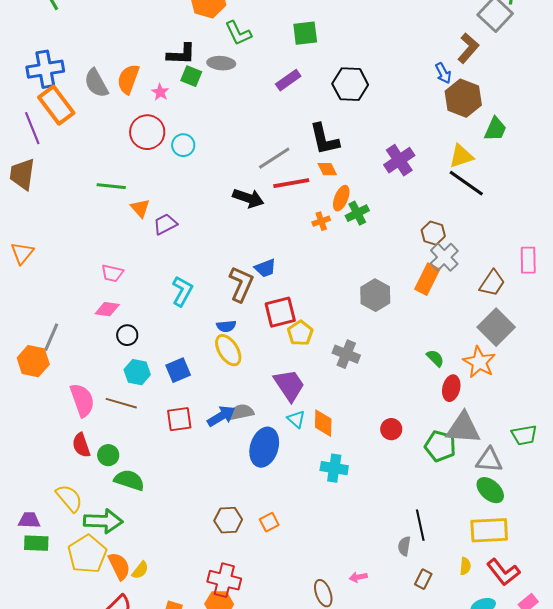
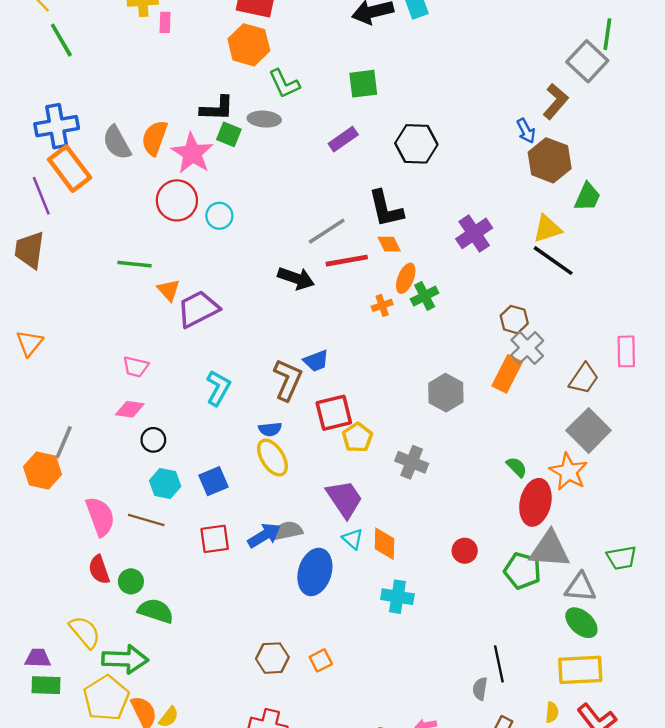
pink star: (160, 92) -> (192, 153), size x2.0
purple trapezoid: (165, 224) -> (198, 309), size x1.5
red ellipse: (451, 388) -> (535, 502), size x1.5

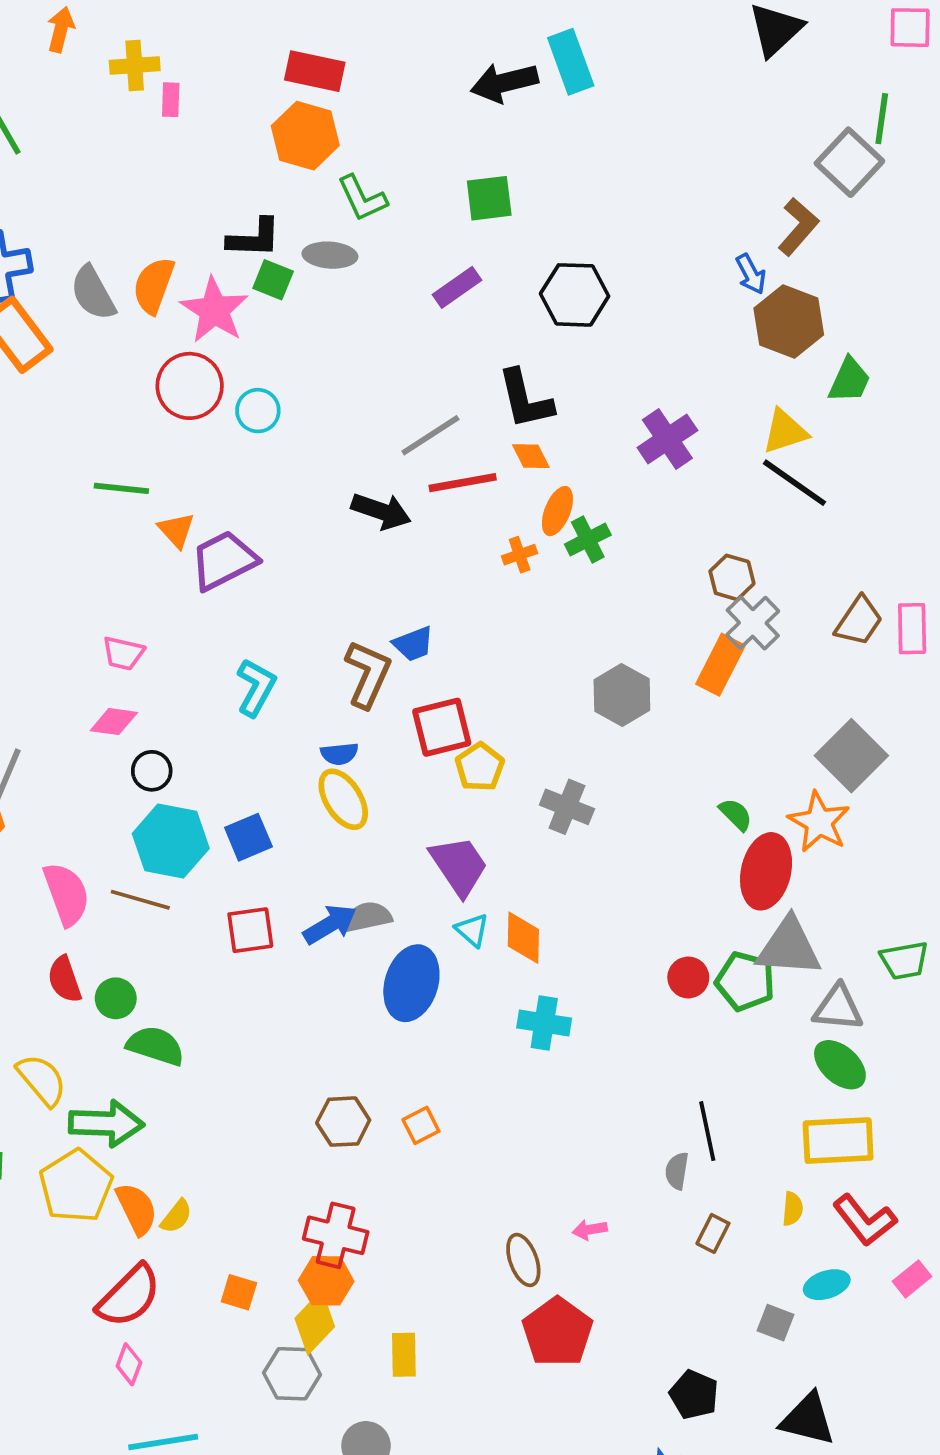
brown trapezoid: (584, 379) -> (859, 621), moved
cyan hexagon: (165, 483) -> (171, 841), size x1.5
red circle: (465, 551) -> (688, 977), moved

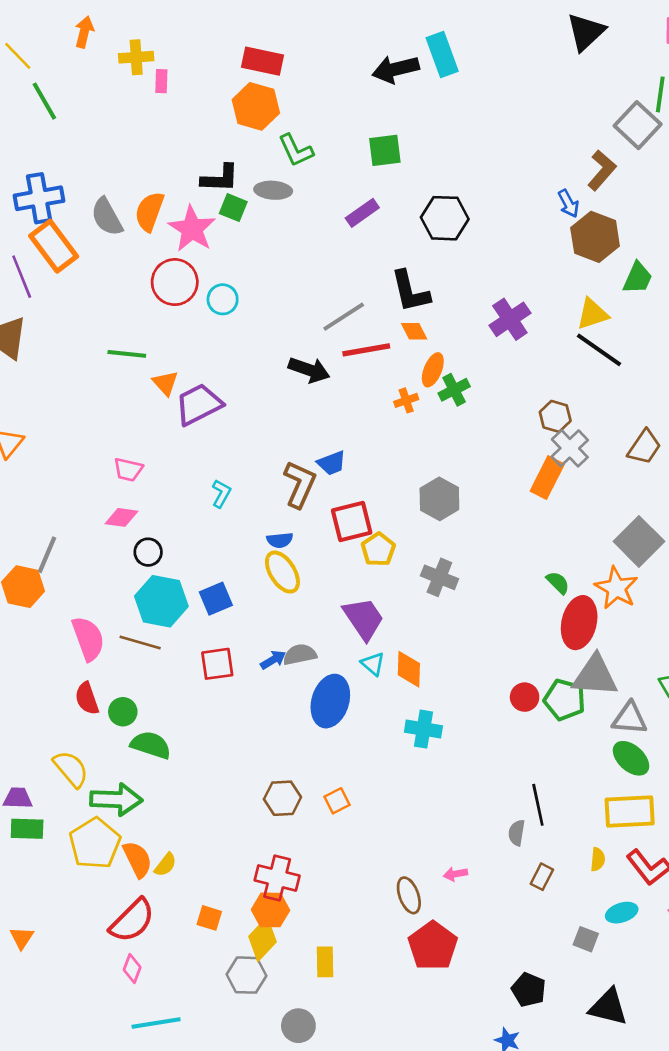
cyan L-shape: (256, 687) -> (221, 494), size x0.7
gray hexagon: (622, 695) -> (439, 499), moved
blue arrow: (330, 924) -> (273, 660), size x0.7

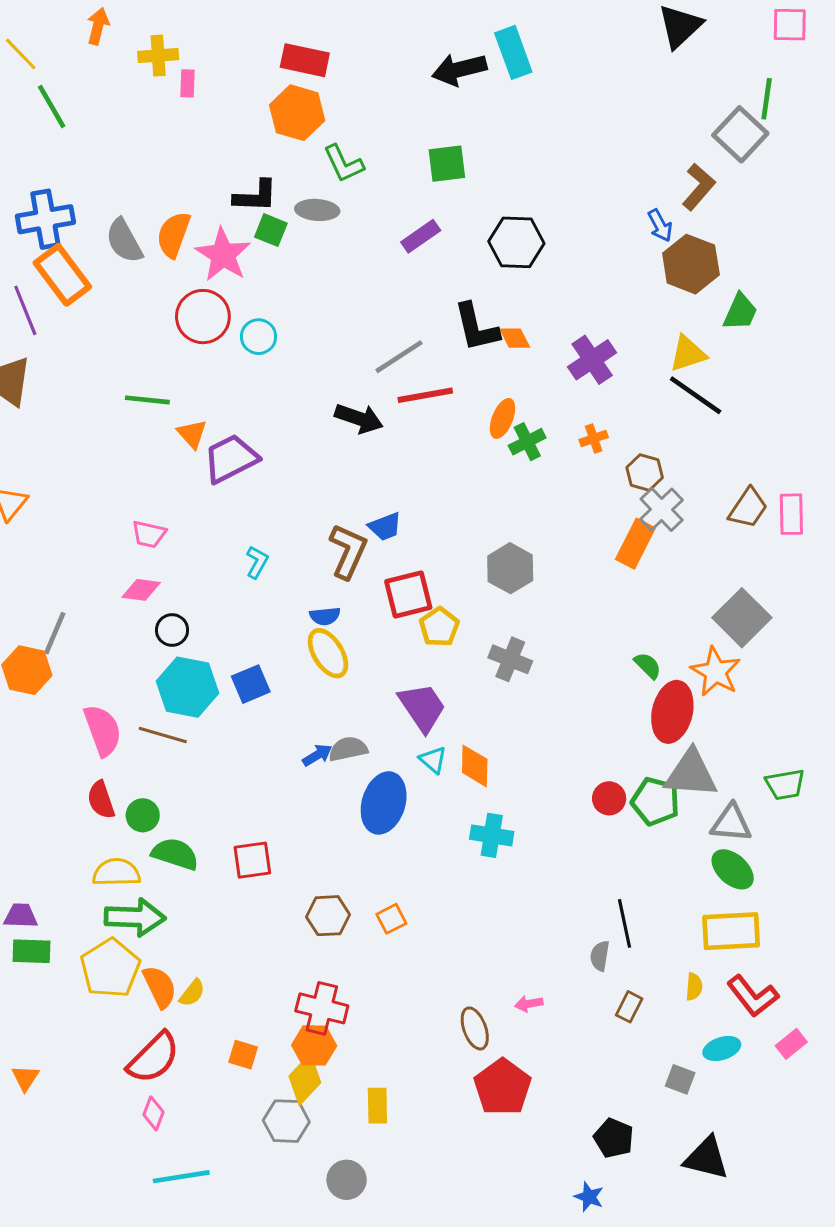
orange diamond: (414, 331) -> (515, 338), moved
orange cross: (406, 400) -> (594, 439), moved
red square: (217, 664) -> (252, 860), moved
yellow semicircle: (71, 769) -> (116, 872), moved, turned -51

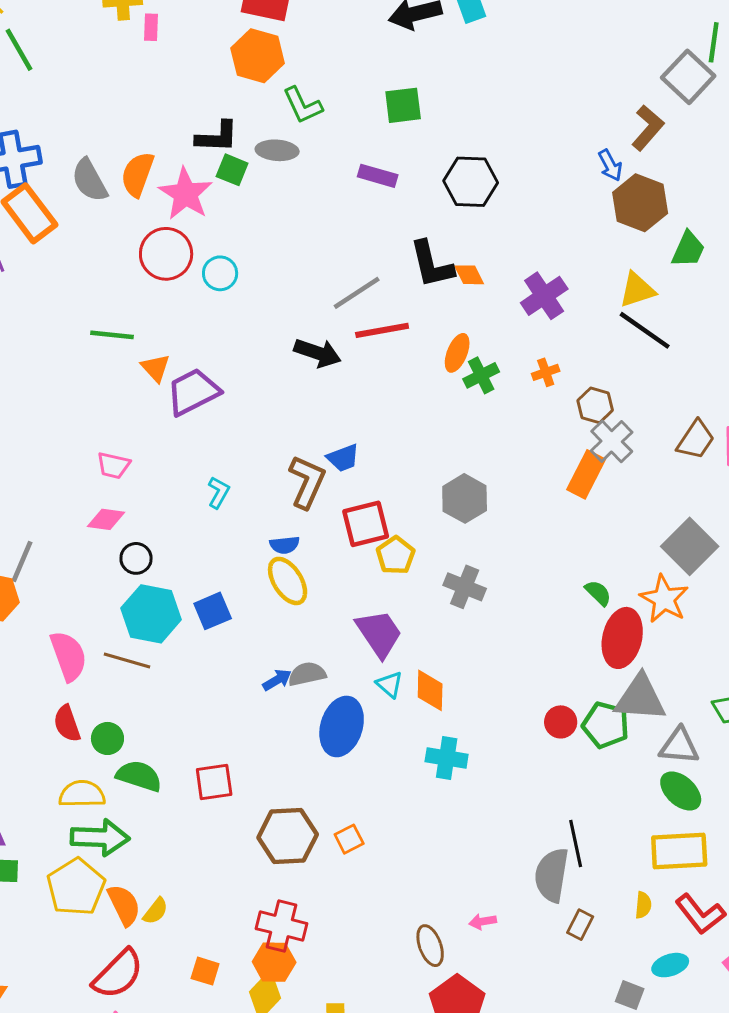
purple rectangle: (421, 236) -> (378, 176), turned 51
brown hexagon: (328, 916) -> (288, 836), size x1.4
gray semicircle: (600, 956) -> (552, 875), size x1.8

